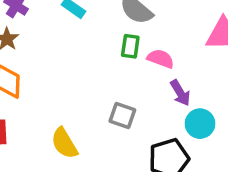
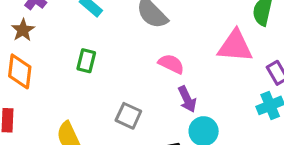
green rectangle: (130, 46) -> (86, 61), moved

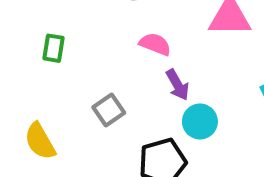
gray square: (128, 116) -> (109, 110), turned 35

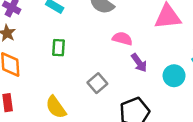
cyan circle: (200, 121) -> (174, 76), moved

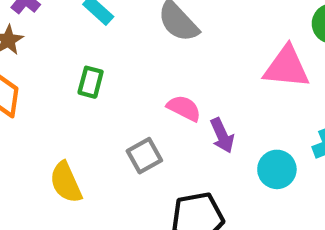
pink semicircle: (122, 39) -> (184, 108), moved

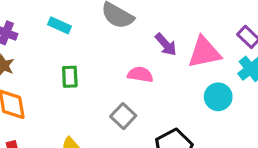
pink triangle: (287, 67) -> (204, 52), moved
purple arrow: (222, 135) -> (166, 44), moved

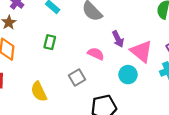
pink triangle: (204, 52) -> (141, 51), turned 35
cyan circle: (218, 97) -> (128, 75), moved

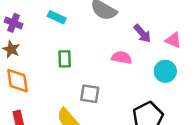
pink triangle: (141, 51) -> (173, 40), size x0.6
gray square: (77, 77) -> (90, 94), moved, turned -35

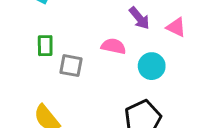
cyan circle: (165, 71) -> (152, 66), moved
gray square: (90, 94) -> (71, 66), moved

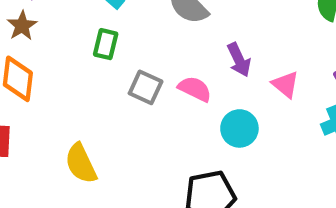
green rectangle: (45, 46) -> (106, 44), moved
gray square: (71, 66) -> (146, 87), moved

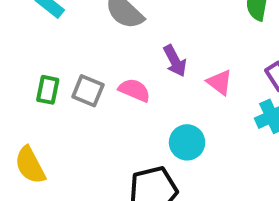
green rectangle: (106, 44) -> (48, 90), moved
cyan circle: (239, 128) -> (187, 142), moved

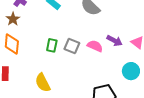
purple arrow: (175, 61) -> (114, 41), moved, turned -35
cyan circle: (187, 142) -> (131, 71), moved

